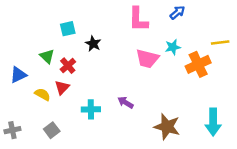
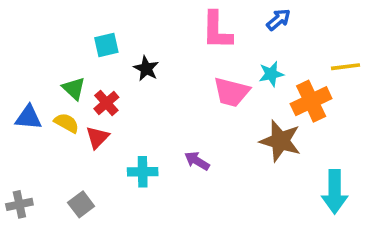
blue triangle: (18, 75) -> (28, 117), turned 30
yellow semicircle: (42, 94) -> (67, 123), moved
brown star: (167, 127) -> (280, 141), moved

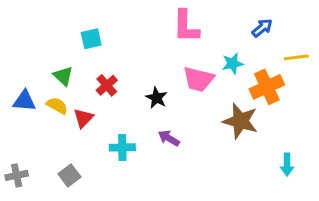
blue arrow: (278, 20) -> (262, 28), moved
black star: (146, 69) -> (156, 98), moved
red cross: (106, 103) -> (107, 85), moved
cyan arrow: (335, 192) -> (287, 165), size x0.6

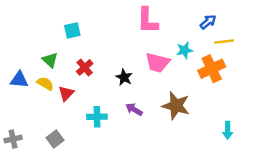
yellow line: (296, 57) -> (224, 42), moved
brown star: (240, 121) -> (176, 106), moved

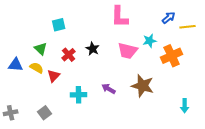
yellow line: (224, 42) -> (188, 27), moved
black star: (124, 77) -> (93, 49), moved

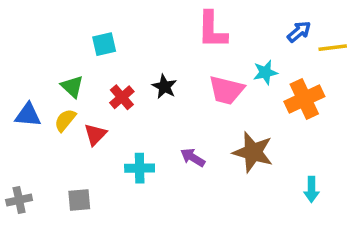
yellow semicircle: (37, 68) -> (65, 120), turned -80
cyan arrow: (185, 106) -> (311, 189), moved
gray square: (45, 113) -> (79, 200), turned 32

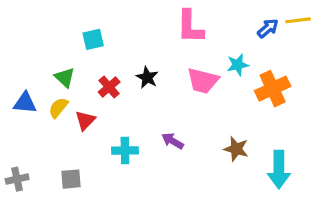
yellow line: (333, 48) -> (298, 20), moved
brown star: (253, 152) -> (236, 149), moved, size x0.7
cyan arrow: (311, 189) -> (279, 170), size x1.6

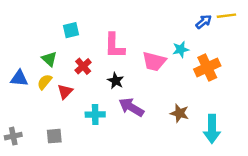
pink L-shape: (190, 27) -> (114, 46), moved
black star: (147, 77) -> (116, 81), moved
purple arrow: (173, 141) -> (131, 107), size x1.5

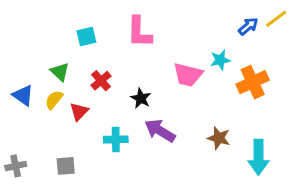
yellow line: (226, 16) -> (276, 19), turned -30
pink L-shape: (114, 46) -> (139, 32), moved
blue triangle: (19, 78) -> (23, 95), turned 30

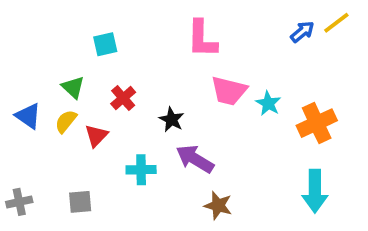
pink L-shape: (139, 32) -> (202, 39), moved
cyan star: (220, 60) -> (268, 103), moved, turned -30
orange cross: (253, 82) -> (317, 123), moved
brown star: (219, 138) -> (218, 206), moved

